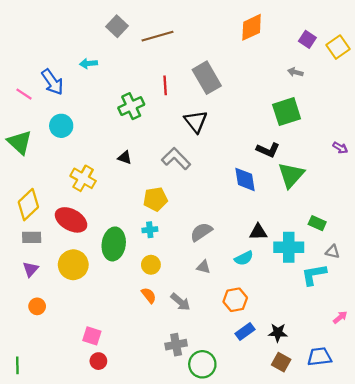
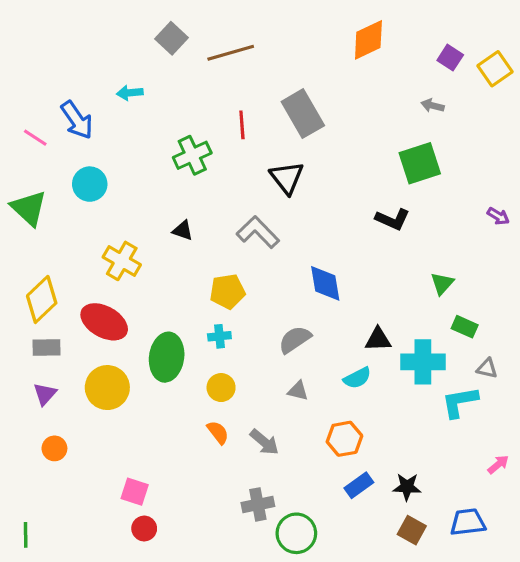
green triangle: (291, 175) -> (442, 283), moved, size x0.6
blue diamond: (245, 179) -> (325, 283), moved

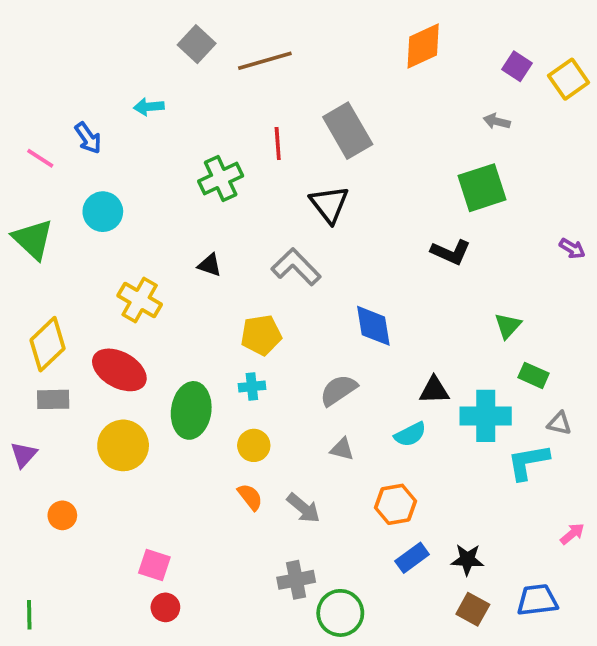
blue arrow: (77, 120) -> (88, 138), size x0.7
purple triangle: (45, 394) -> (24, 455), moved

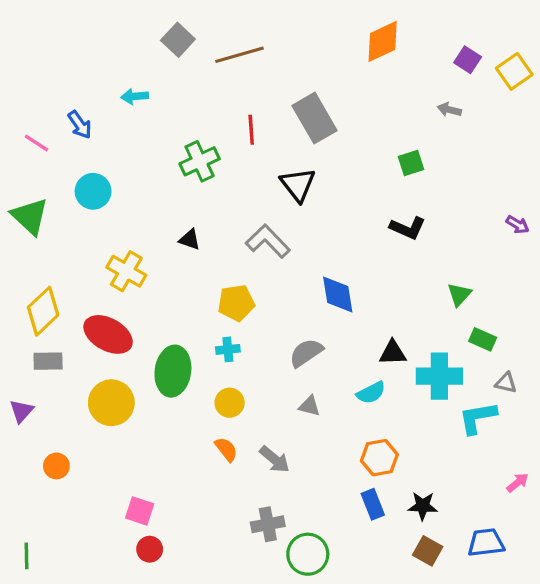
green square: (482, 188) -> (411, 163), moved, size x0.6
orange hexagon: (396, 504) -> (379, 458), moved
blue rectangle: (412, 558) -> (373, 504), turned -76

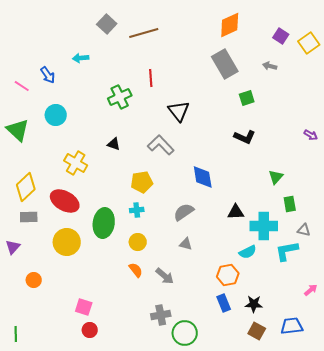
gray rectangle: (314, 118) -> (225, 64), moved
green rectangle: (483, 339) -> (290, 204), turned 56
cyan semicircle: (371, 393) -> (248, 252), moved

